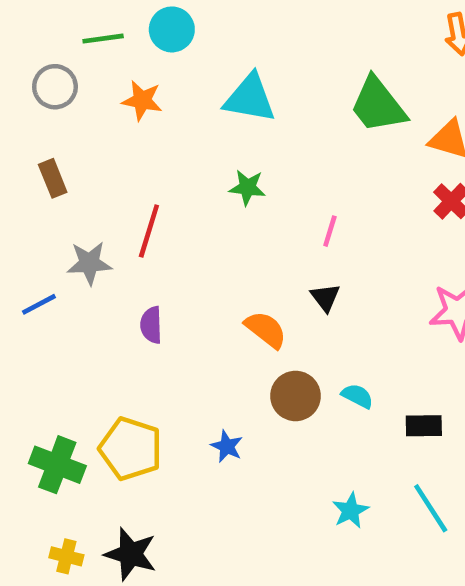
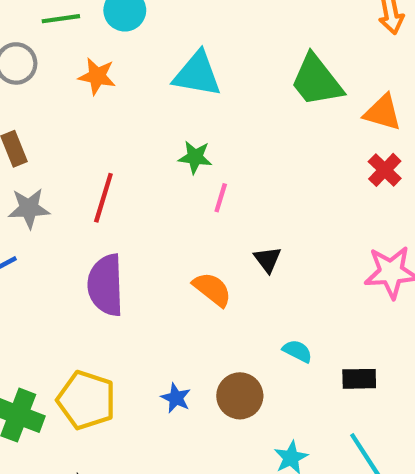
pink line: (330, 231) -> (221, 198), moved
gray star: (89, 263) -> (29, 208), moved
purple semicircle: (151, 325) -> (106, 285), size x1.8
brown circle: (296, 396) -> (240, 396), moved

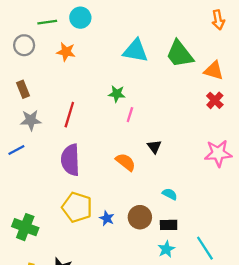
cyan triangle: (197, 74) -> (135, 51), moved
black rectangle: (359, 379) -> (169, 225), moved
yellow pentagon: (86, 400) -> (77, 207), moved

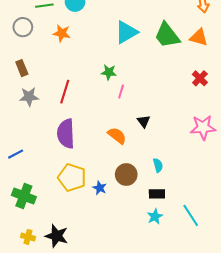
cyan triangle: (135, 51) -> (126, 32), turned -40
orange triangle: (214, 71) -> (199, 37), moved
blue line: (16, 150) -> (16, 154), moved
cyan semicircle: (170, 194) -> (158, 165), turned 48
brown circle: (140, 217) -> (126, 175), moved

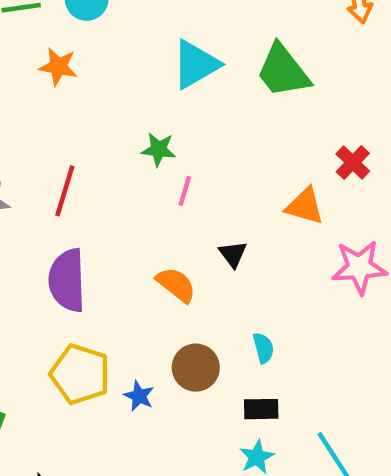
orange triangle: (199, 37) -> (305, 206), moved

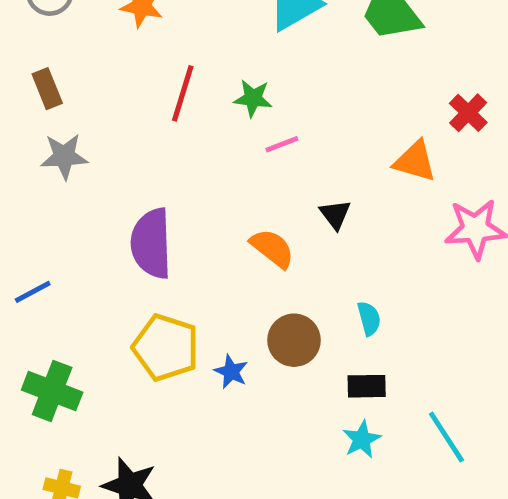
red line: (65, 191) -> (183, 93), moved
pink line: (185, 191) -> (282, 144), turned 52

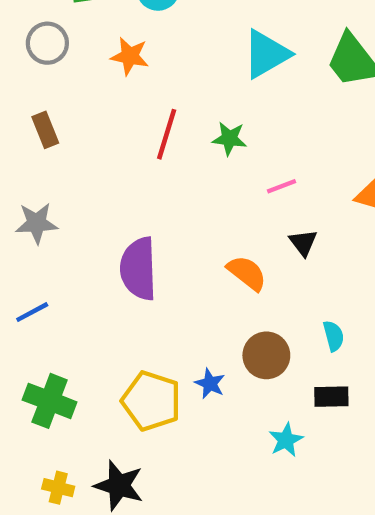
pink line: (282, 144) -> (282, 186), moved
gray star: (64, 156) -> (37, 223), moved
yellow pentagon: (166, 347) -> (151, 401), moved
cyan star: (362, 439) -> (286, 440), moved

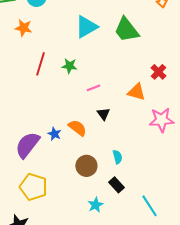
purple semicircle: (138, 269) -> (27, 145), moved, turned 40
blue star: (210, 384) -> (54, 134), moved
black rectangle: (331, 397) -> (116, 185), turned 49

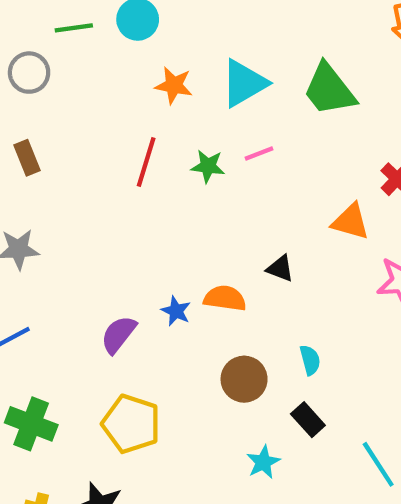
orange star: (23, 28) -> (174, 85), moved
pink line: (93, 88) -> (259, 153), moved
black triangle: (103, 114) -> (280, 268), turned -32
orange semicircle: (77, 128) -> (225, 298), turned -30
purple semicircle: (27, 145) -> (118, 334), size x0.7

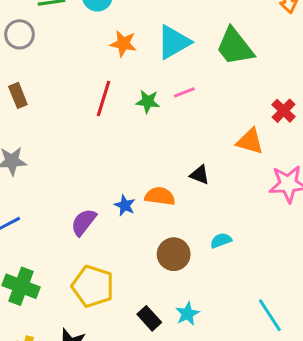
cyan semicircle: (310, 360) -> (221, 240), turned -95
black rectangle: (308, 420) -> (149, 318), moved

